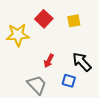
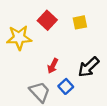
black arrow: (82, 62) -> (89, 67), turned -90
blue square: (69, 81) -> (66, 86), moved, turned 32

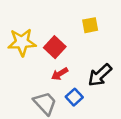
red square: (47, 20) -> (55, 47), moved
red arrow: (53, 66) -> (60, 74), turned 32

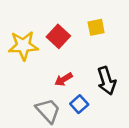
red square: (55, 47) -> (58, 36), moved
black arrow: (100, 75) -> (107, 81), turned -65

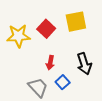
yellow square: (96, 27) -> (76, 22), size x1.5
red arrow: (64, 79) -> (50, 63), turned -48

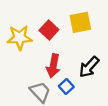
red arrow: (50, 63) -> (53, 66), size x1.5
black arrow: (84, 64) -> (89, 67), turned 60

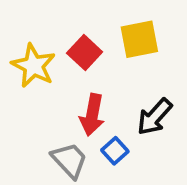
yellow star: (20, 38) -> (34, 66), turned 30

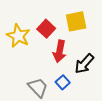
red arrow: (92, 115) -> (60, 51), moved

